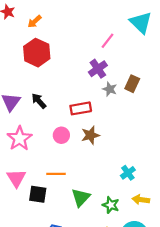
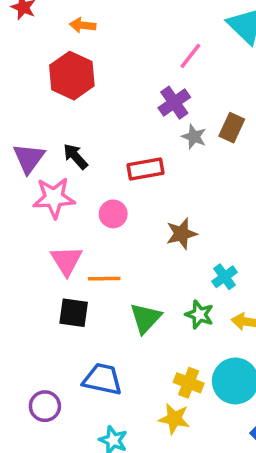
orange arrow: (35, 21) -> (83, 25), moved, turned 48
brown star: (90, 135) -> (181, 234), moved
pink star: (20, 138) -> (54, 198), moved, turned 30
pink triangle: (16, 178) -> (66, 261), moved
green star: (111, 205) -> (199, 315), moved

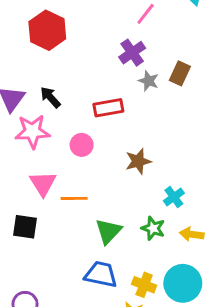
black square: (74, 313) -> (25, 227), moved
blue trapezoid: (102, 379) -> (101, 274), moved

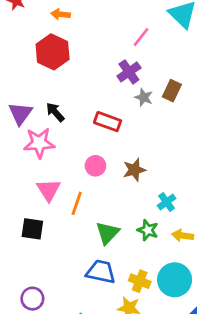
red rectangle: (108, 108) -> (108, 122), turned 30
pink circle: (82, 145) -> (95, 166), moved
orange line: (74, 198) -> (77, 203), turned -70

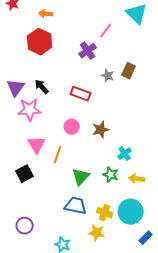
purple cross: (129, 72) -> (88, 51), moved
black square: (32, 229) -> (25, 174), turned -36

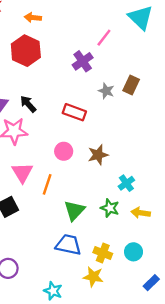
cyan circle: (131, 212) -> (133, 252), size x0.6

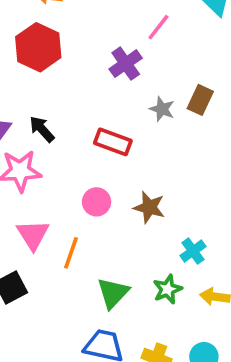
brown star: (98, 155) -> (149, 207), turned 30
green star: (110, 208) -> (168, 289), turned 30

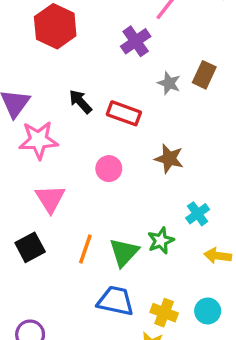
black arrow: (42, 129) -> (80, 102), moved
brown star: (149, 207) -> (169, 159), moved
orange line: (71, 253) -> (85, 249), moved
green star: (168, 289) -> (161, 241), moved

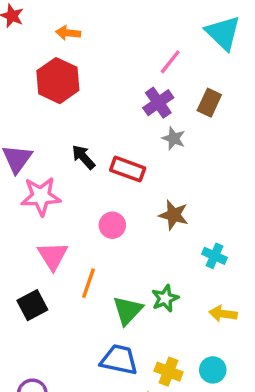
purple cross: (136, 41) -> (158, 103), moved
brown rectangle: (204, 75) -> (209, 103), moved
cyan cross: (198, 214) -> (214, 256), moved, turned -30
orange line: (85, 249) -> (89, 283), moved

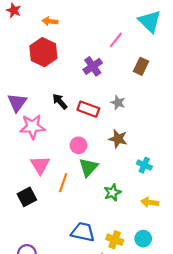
purple cross: (158, 103) -> (93, 66), moved
gray star: (174, 138) -> (118, 103), moved
green triangle: (128, 310) -> (88, 167), moved

